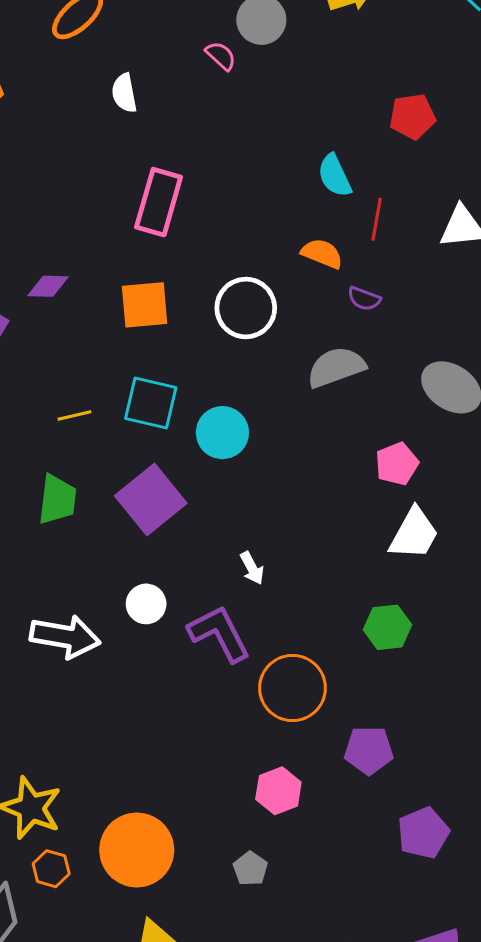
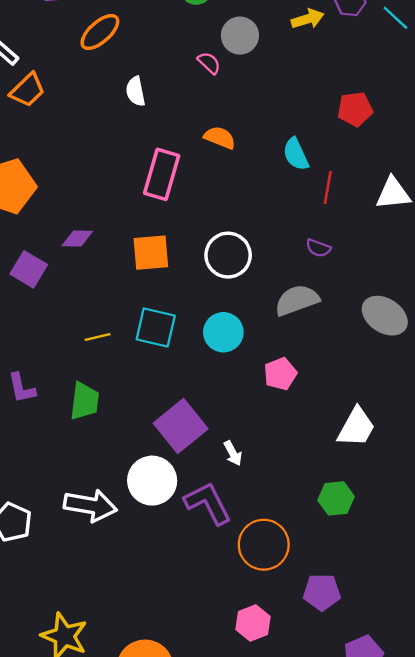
orange semicircle: (322, 253) -> (220, 138), moved
cyan circle: (222, 433) -> (223, 332), moved
pink pentagon: (397, 464) -> (280, 374), moved
purple square: (151, 500) -> (181, 426), moved
white circle: (146, 604) -> (152, 481), size x1.6

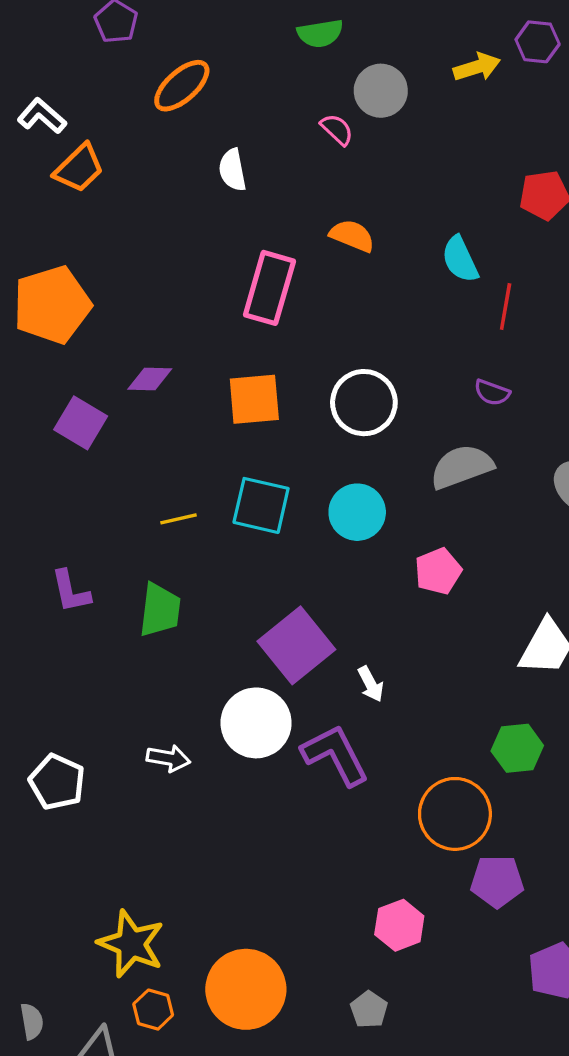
white arrow: (90, 506) -> (168, 758), size x0.6
orange circle: (264, 545) -> (455, 814), moved

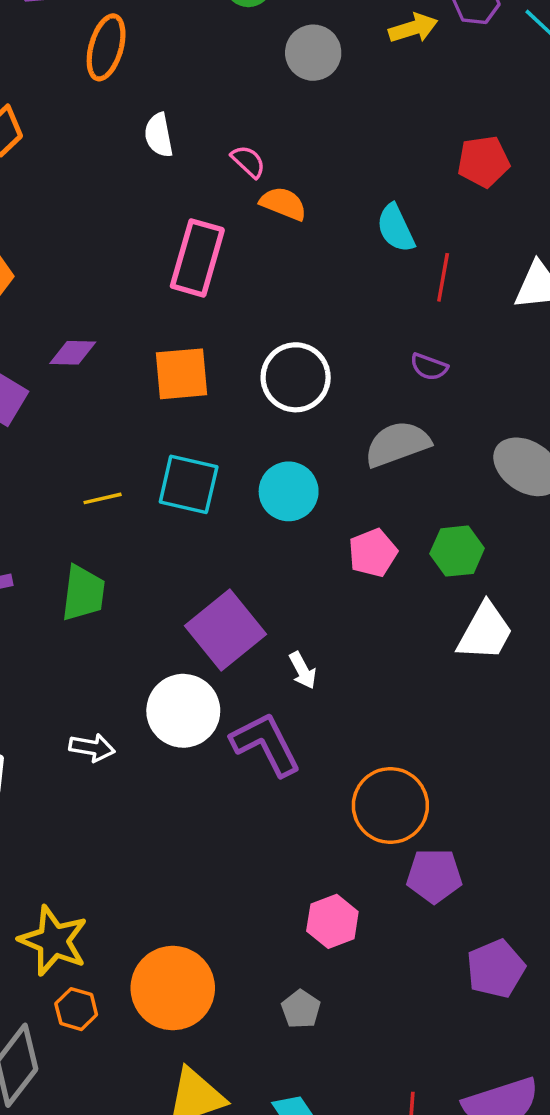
orange ellipse: (182, 86) -> (106, 47), turned -32
pink semicircle: (337, 129) -> (248, 161), moved
green hexagon: (517, 748) -> (457, 551), moved

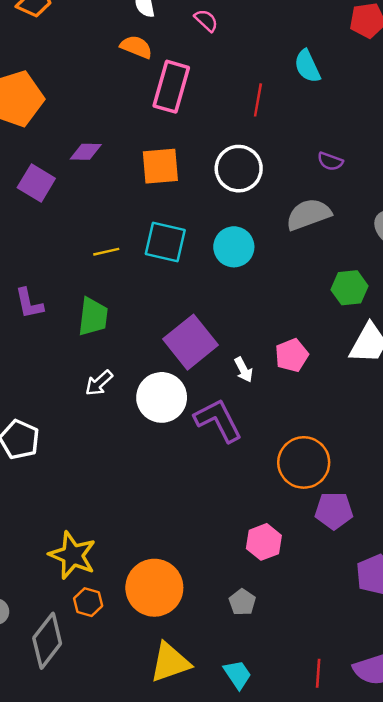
orange semicircle: (283, 204) -> (136, 47), moved
red line: (443, 277) -> (258, 100), moved
pink pentagon: (373, 553) -> (292, 355), moved
white arrow: (92, 748) -> (99, 383), moved, turned 128

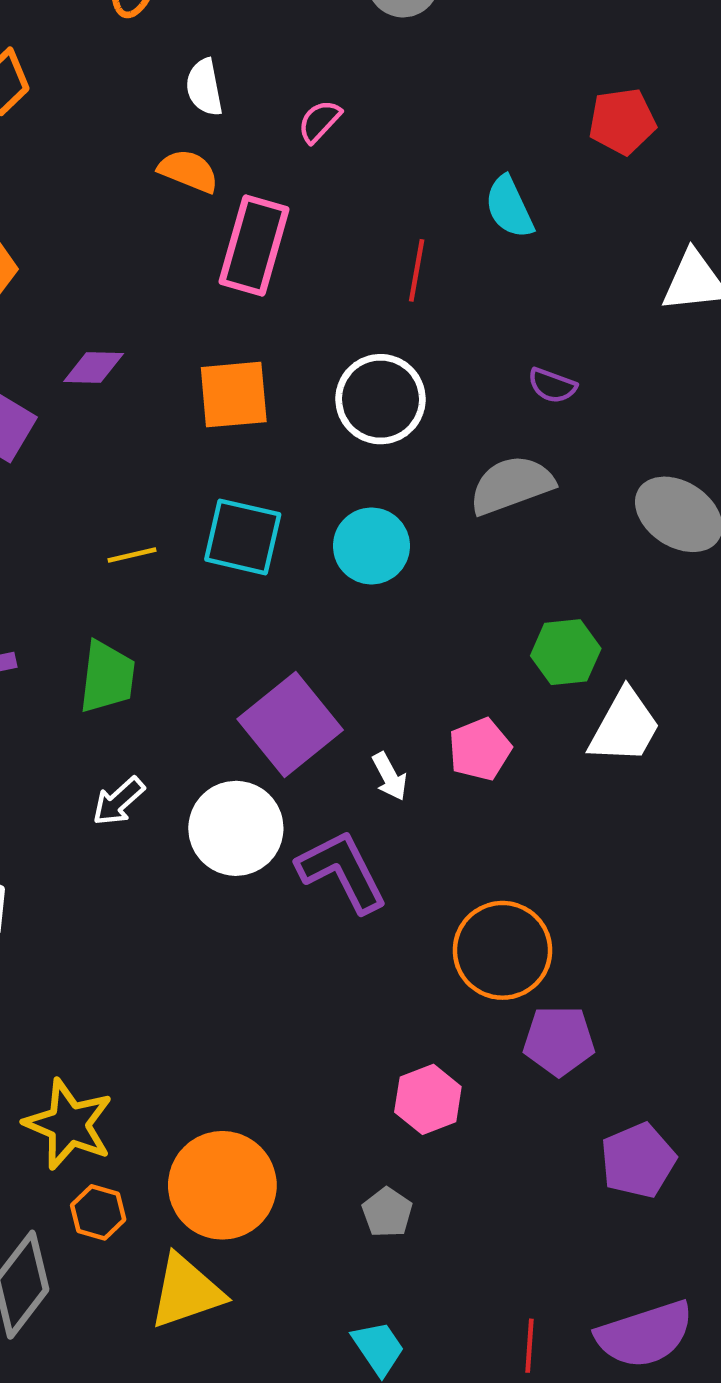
pink semicircle: (206, 20) -> (319, 121), turned -90
green hexagon: (349, 288) -> (566, 652), moved
yellow triangle: (170, 662) -> (186, 1291), moved

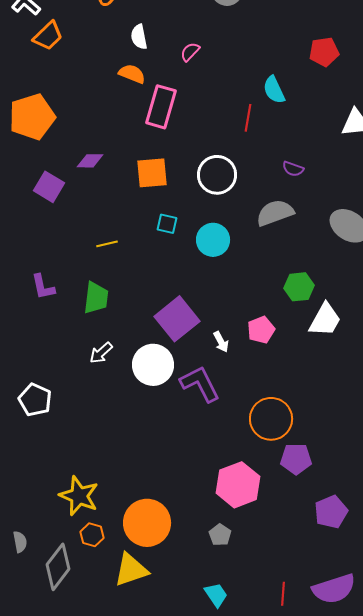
red line: (417, 270) -> (248, 118), moved
cyan square: (243, 537) -> (167, 224), moved, size x0.6
pink hexagon: (428, 1099) -> (238, 485), size x1.5

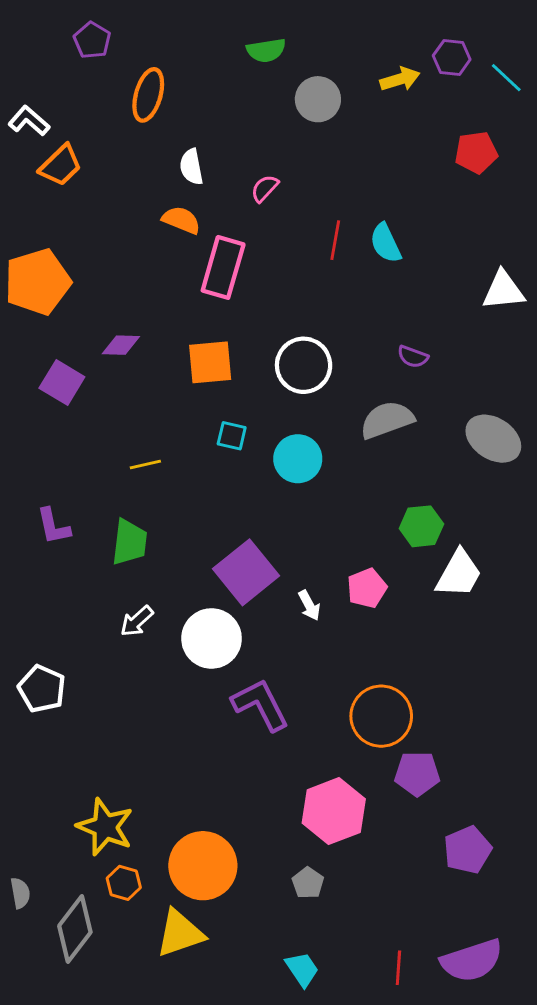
red pentagon: (324, 52) -> (476, 152), moved
red line: (248, 118) -> (335, 240), moved
purple L-shape: (200, 384) -> (260, 705), moved

